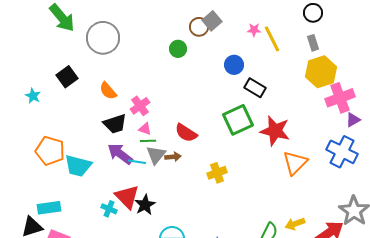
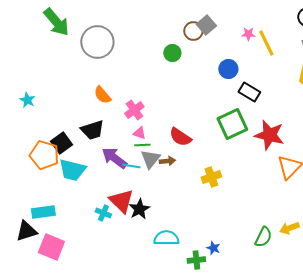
black square: (67, 77) -> (61, 143), moved
black trapezoid: (115, 124) -> (92, 130), moved

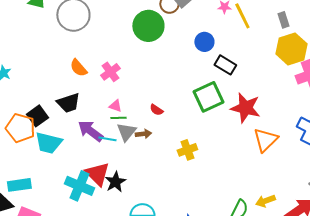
green circle: (172, 53) -> (148, 26), size x1.8
pink cross: (134, 110) -> (110, 72), moved
red semicircle: (180, 137) -> (156, 110), size x0.6
cyan cross: (103, 213) -> (79, 186), size x1.8

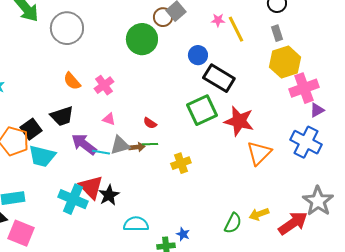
black rectangle: (225, 65) -> (219, 78), size x1.4
green line: (118, 118) -> (150, 144), moved
gray triangle: (126, 132) -> (120, 145), turned 35

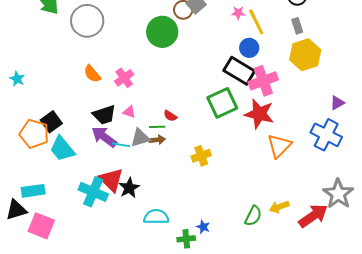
blue circle: (198, 55) -> (249, 48), moved
pink cross: (304, 88) -> (263, 81), moved
black trapezoid: (62, 116) -> (104, 115), moved
green line: (150, 144) -> (157, 127), moved
cyan trapezoid: (42, 156) -> (62, 149), turned 36

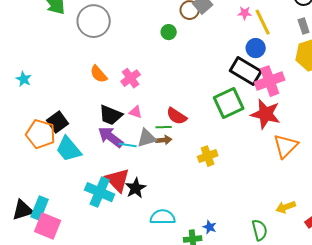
green circle: (162, 32) -> (169, 32), size x0.5
black trapezoid: (104, 115) -> (111, 115), turned 40
red semicircle: (170, 116) -> (177, 116), size x1.5
cyan rectangle: (33, 191) -> (40, 208), moved, turned -60
green semicircle: (253, 216) -> (260, 230), moved, turned -40

